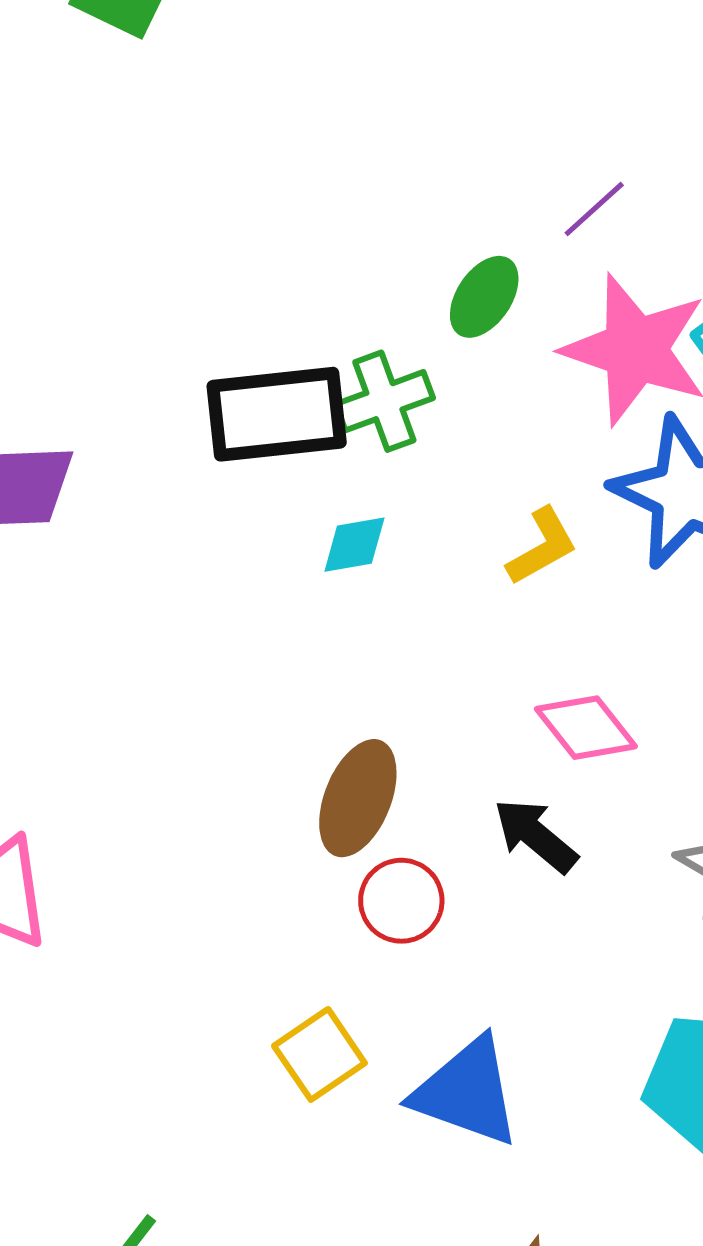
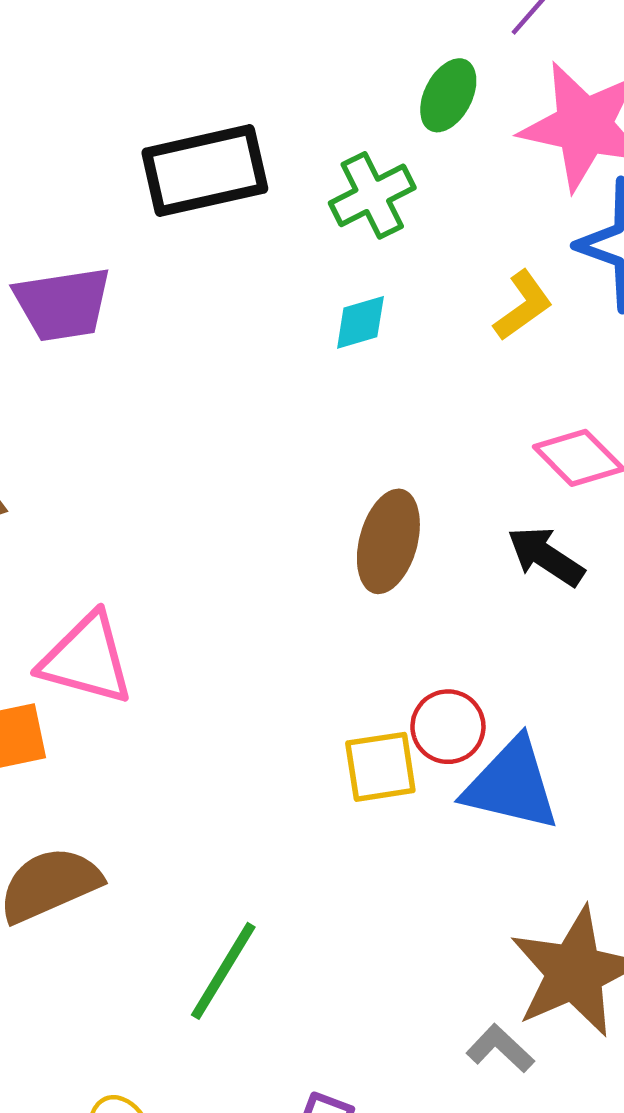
black rectangle: (277, 414) -> (205, 171), moved
red circle: (401, 901) -> (448, 727), moved
yellow square: (319, 1054) -> (380, 767), turned 32

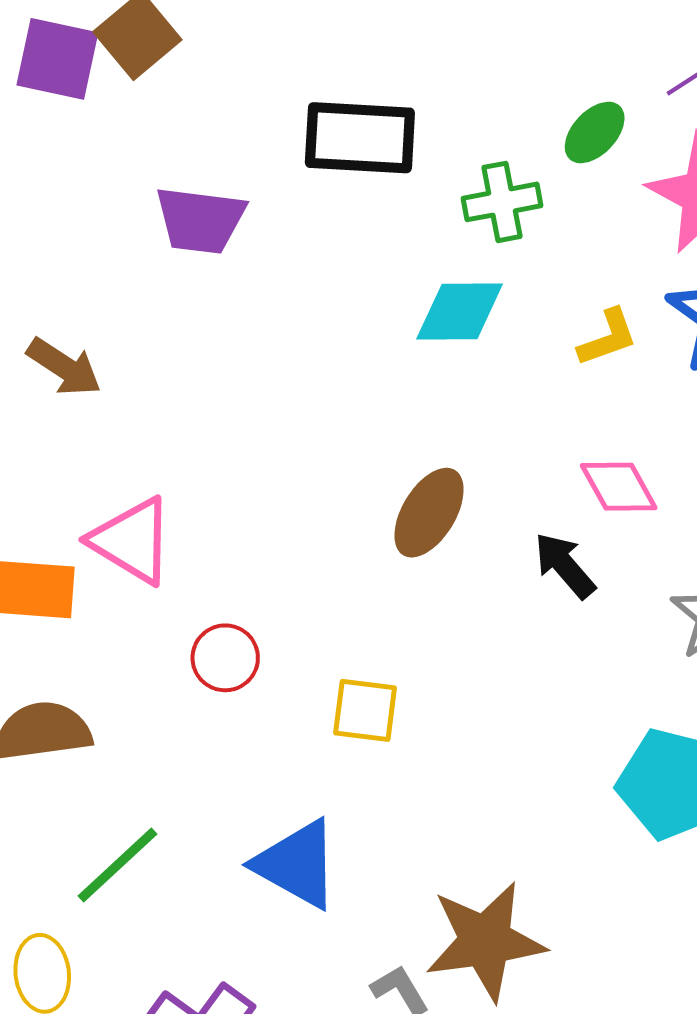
cyan diamond: (360, 322) -> (460, 312), size x1.6
red circle: (448, 727) -> (225, 658), moved
blue triangle: (511, 785) -> (297, 864), moved
green line: (223, 971) -> (117, 865), moved

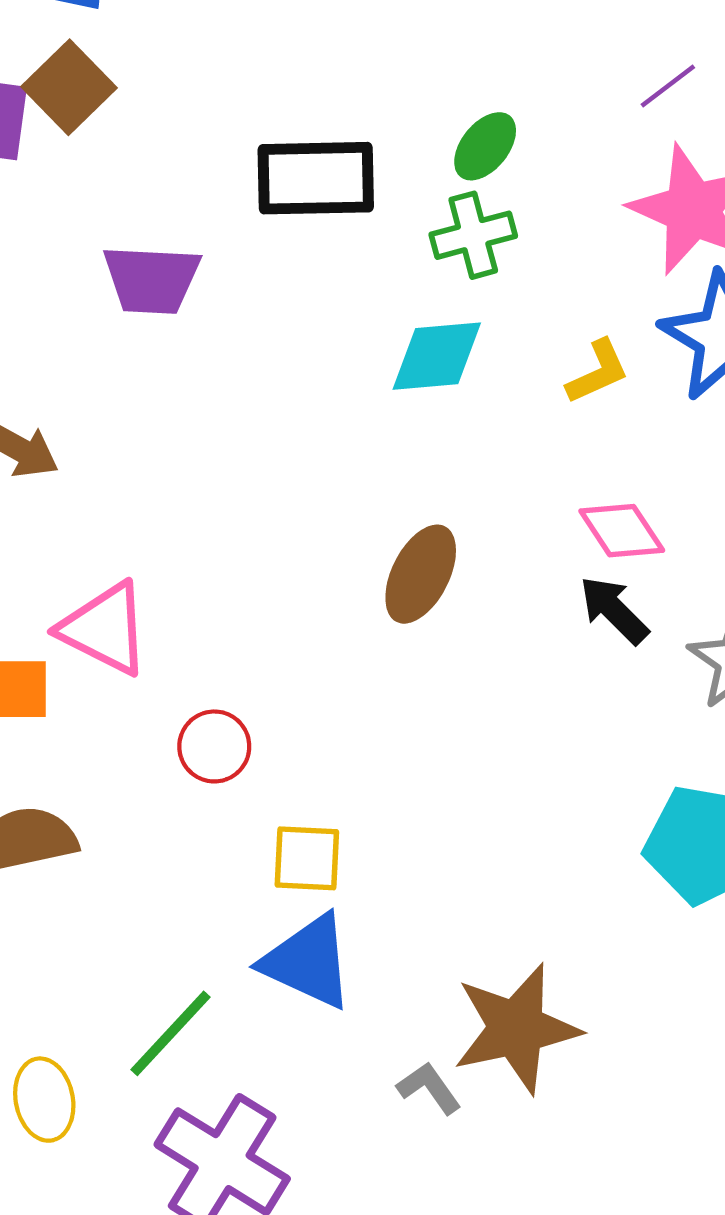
green ellipse: (595, 132) -> (485, 146), moved
black arrow: (565, 566) -> (614, 610), moved
yellow square: (365, 710) -> (307, 858), moved
green line: (117, 865) -> (170, 1033), moved

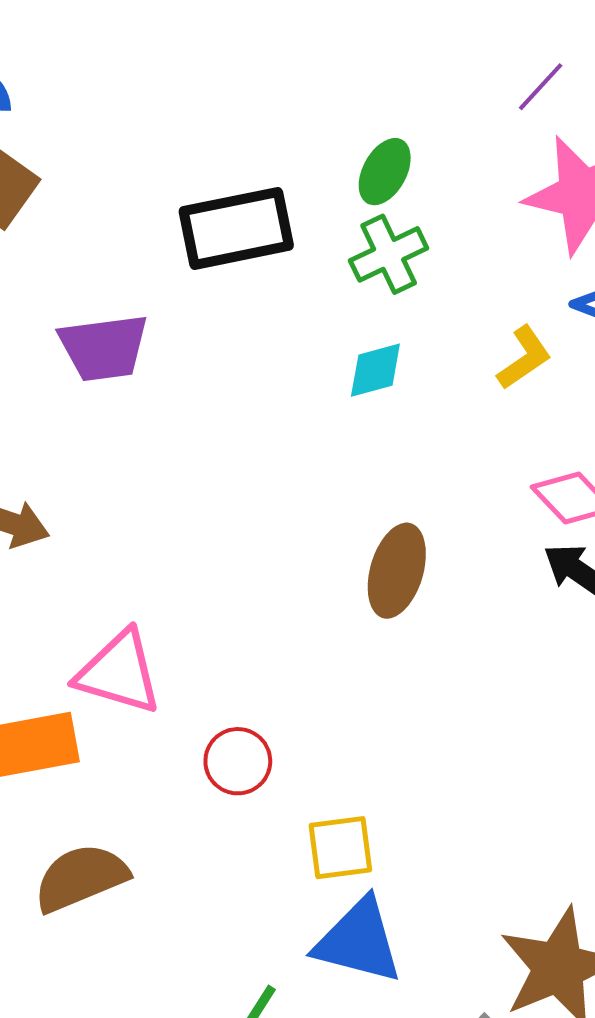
cyan diamond: (437, 356) -> (375, 370), size x0.7

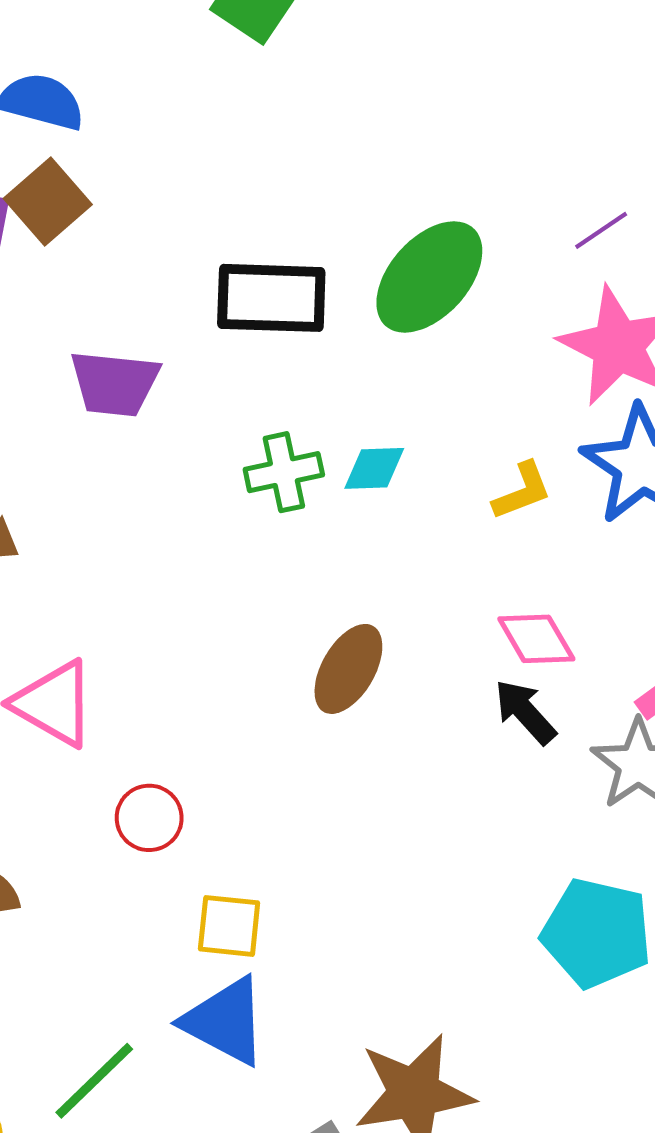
green ellipse: (385, 172) -> (429, 277), size x1.8
green cross: (389, 254) -> (284, 472), moved

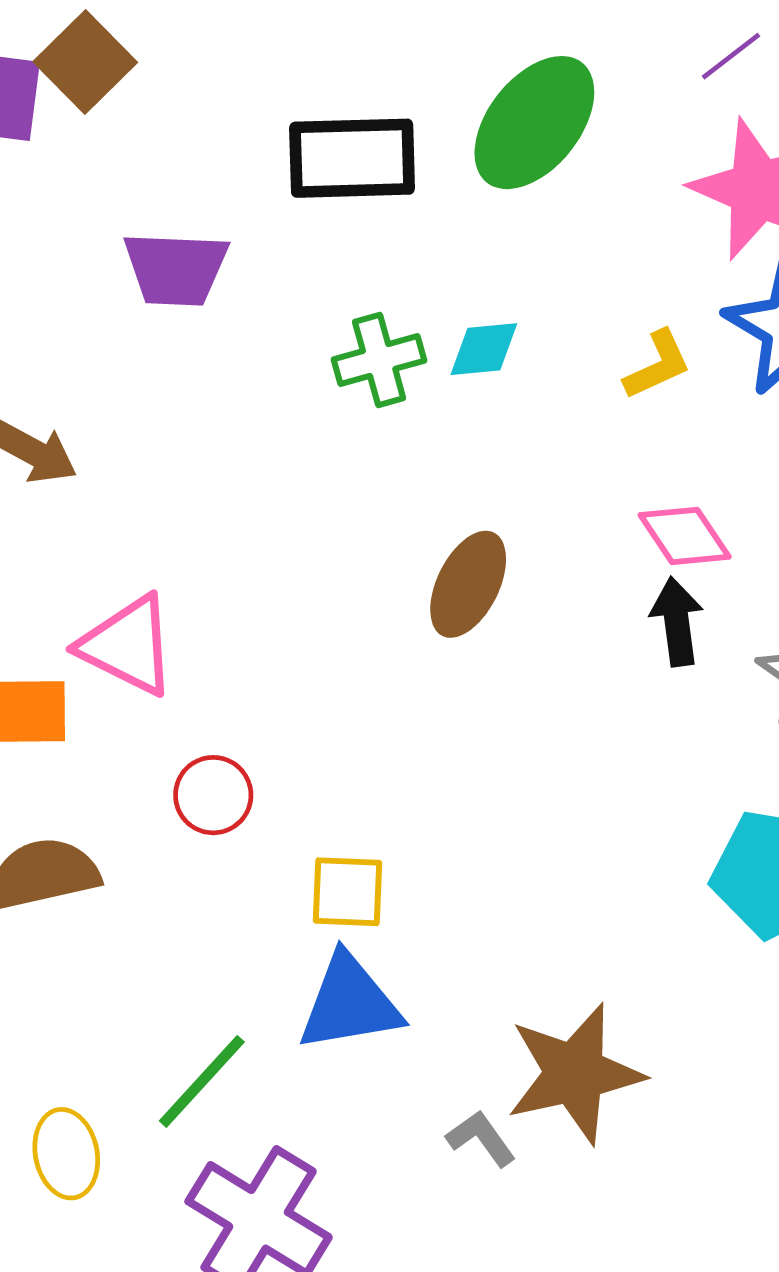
black arrow: (525, 712) -> (677, 622), turned 38
red circle: (149, 818) -> (213, 795), moved
blue triangle: (225, 1021) -> (350, 1003), turned -34

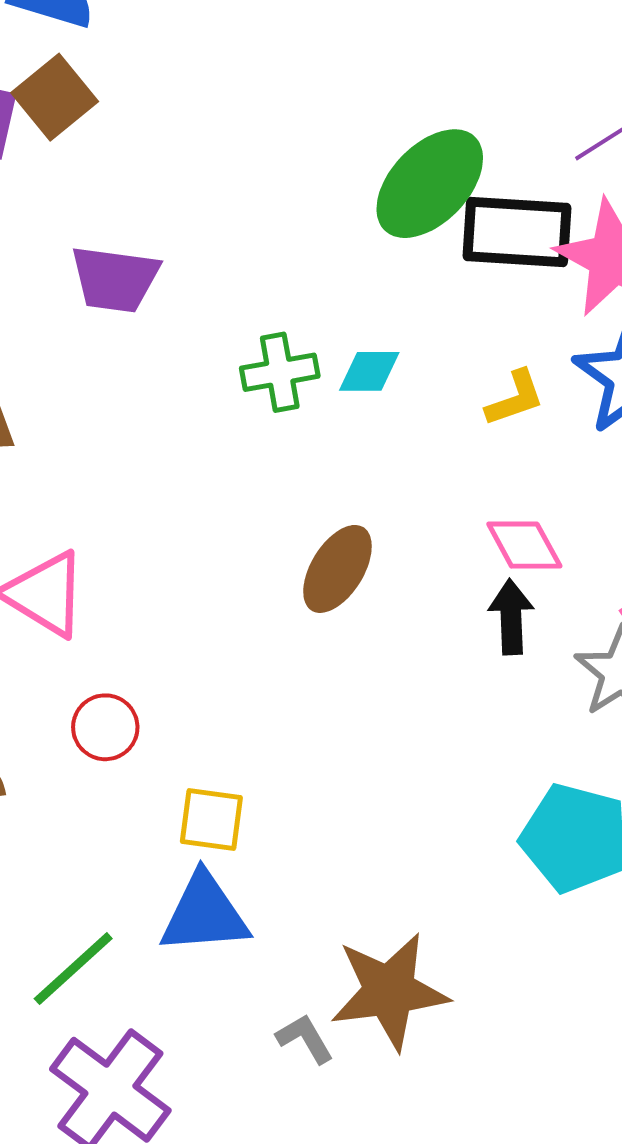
black rectangle: (352, 158) -> (517, 232), moved

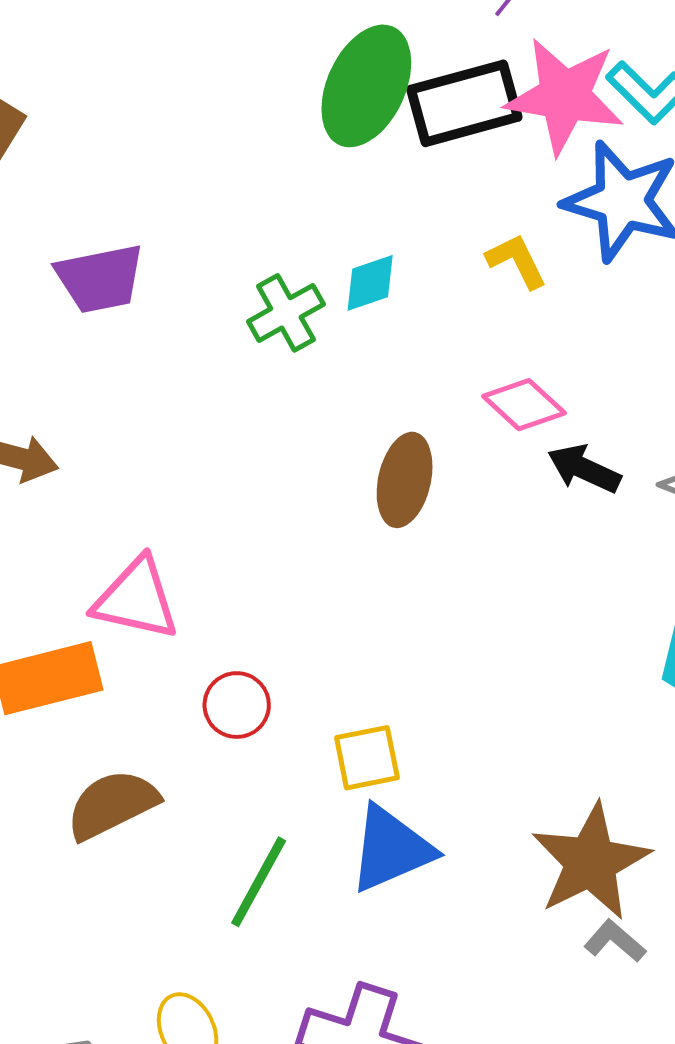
yellow L-shape: (515, 398) -> (517, 261), turned -78
pink diamond: (524, 545) -> (524, 405), moved
black arrow: (511, 617) -> (584, 469), turned -44
green line: (73, 969) -> (259, 882), moved
gray L-shape: (305, 1039) -> (615, 941), moved

